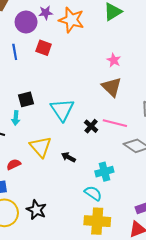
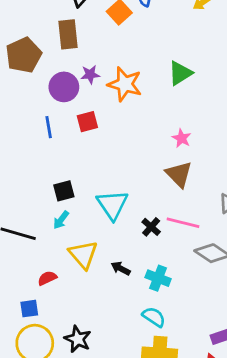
red square: (44, 48) -> (87, 122), turned -35
cyan arrow: (16, 118) -> (61, 220), moved, turned 32
cyan cross: (104, 172) -> (158, 278), moved, turned 36

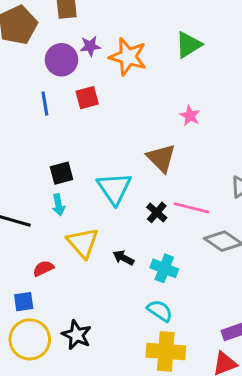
brown triangle: (179, 174) -> (161, 158), moved
cyan arrow: (61, 220) -> (58, 205), turned -48

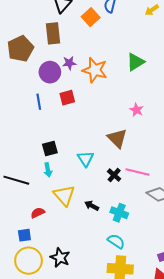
cyan triangle: (114, 188) -> (86, 159), size x0.7

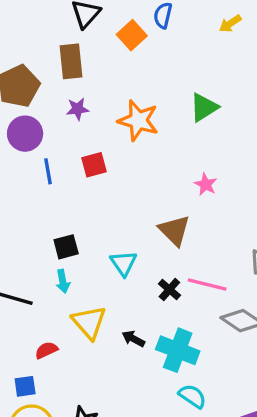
purple star: (69, 63) -> (78, 109), moved
purple circle: (50, 72) -> (25, 134), moved
cyan cross: (119, 213) -> (178, 350), size x1.4
cyan semicircle: (116, 241) -> (192, 396), moved

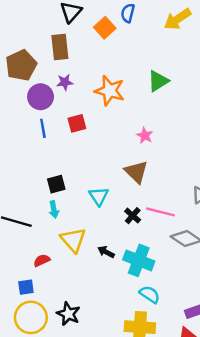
yellow arrow: (230, 24) -> (178, 19), size x1.6
purple circle: (25, 134) -> (41, 97), moved
pink star: (206, 184) -> (145, 136), moved

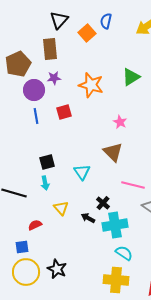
black cross: (133, 216) -> (103, 203), moved
yellow triangle: (73, 240) -> (61, 208), size x0.7
cyan cross: (139, 260) -> (115, 225), turned -30

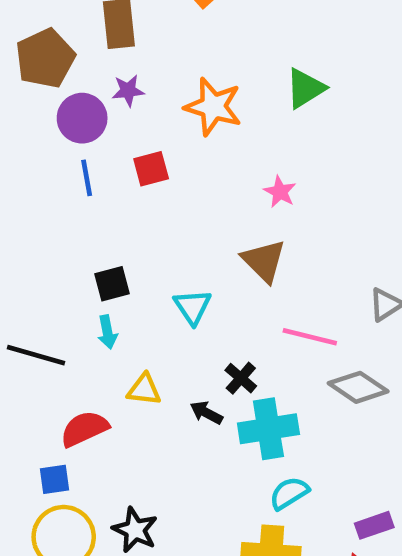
yellow triangle: (61, 208) -> (144, 390), turned -42
red semicircle: (35, 225) -> (84, 429), size x1.5
cyan semicircle: (124, 253) -> (289, 493), turned -66

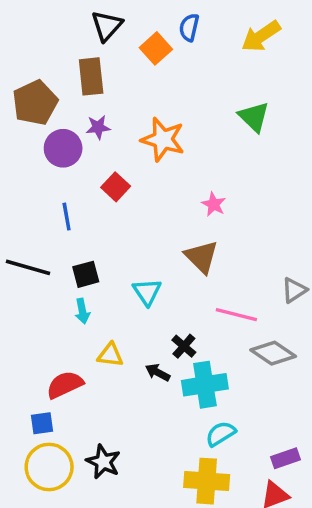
green triangle: (305, 88) -> (254, 117), moved, turned -44
red square: (151, 169) -> (116, 187), turned -32
blue line: (87, 178) -> (67, 217), moved
black line: (36, 355) -> (28, 267), moved

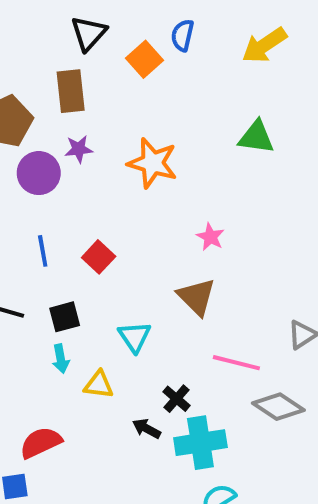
green triangle: (254, 117) -> (256, 137), turned -36
red square: (116, 187) -> (99, 257), moved
yellow triangle: (110, 355) -> (99, 385), moved

